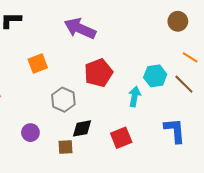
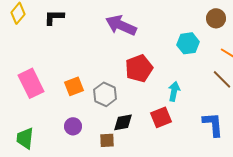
orange square: (38, 64) -> (74, 86), moved
cyan hexagon: (155, 76) -> (188, 43), moved
red square: (121, 138) -> (161, 117), moved

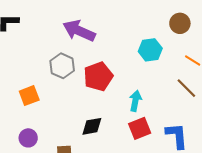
gray hexagon: (105, 94) -> (62, 66), moved
red square: (161, 117) -> (140, 128), moved
black diamond: (123, 122) -> (92, 126), moved

